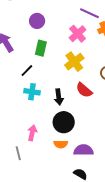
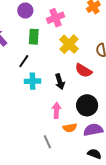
pink cross: (78, 34) -> (55, 18), moved, turned 30
black circle: (64, 122) -> (87, 105), moved
pink arrow: (32, 133) -> (56, 110), moved
gray line: (18, 153) -> (47, 142), moved

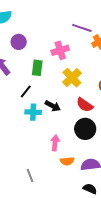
purple circle: (25, 11) -> (19, 42), moved
black arrow: (60, 82) -> (53, 106), moved, turned -49
black circle: (87, 105) -> (85, 129), moved
gray line: (47, 142) -> (30, 175), moved

